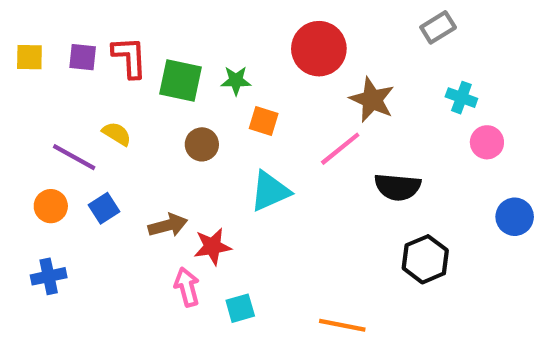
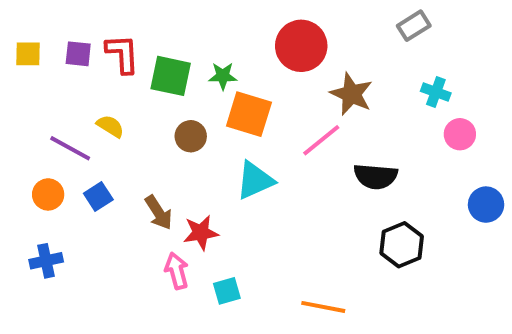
orange square: (264, 121) -> (249, 114), size x1.6
brown arrow: (168, 225) -> (159, 213), turned 72

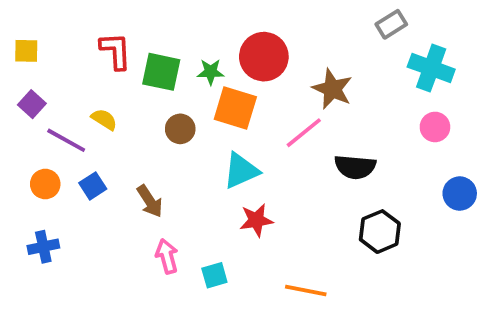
red circle: (301, 46) -> (264, 57), moved
purple square: (78, 54) -> (32, 104), moved, turned 36
cyan cross: (436, 92) -> (431, 68), moved, size x1.6
red star: (201, 233) -> (256, 220), moved

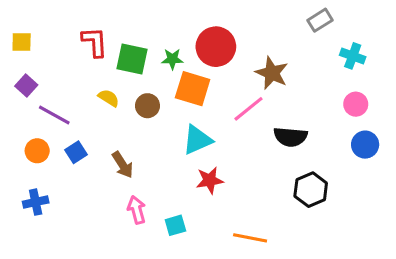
cyan cross: (431, 68) -> (353, 56), size x0.7
yellow semicircle: (104, 119) -> (109, 98), moved
blue circle: (460, 194) -> (365, 145), moved

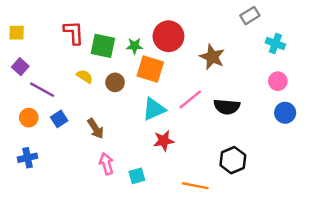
pink line: (249, 109) -> (190, 99), moved
black hexagon: (311, 190) -> (233, 160), moved

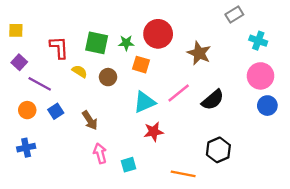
red L-shape: (74, 33) -> (59, 47), moved
orange square: (150, 69) -> (141, 65), size x0.7
pink circle: (278, 81) -> (261, 76), size x1.5
black semicircle: (227, 107) -> (213, 100), turned -45

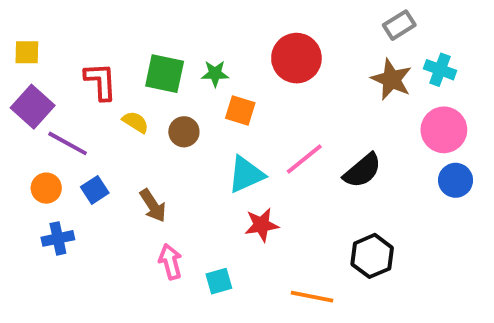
red circle: (158, 34) -> (296, 58), moved
brown star: (199, 53) -> (392, 79), moved
purple square: (19, 62) -> (33, 107), size x1.5
blue cross: (26, 148) -> (58, 238), moved

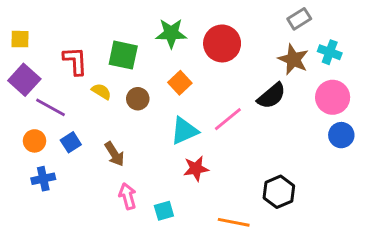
green star: (215, 74) -> (171, 33), moved, size x1.5
orange square: (240, 110) -> (180, 83), turned 30
black semicircle: (362, 171) -> (272, 96), moved

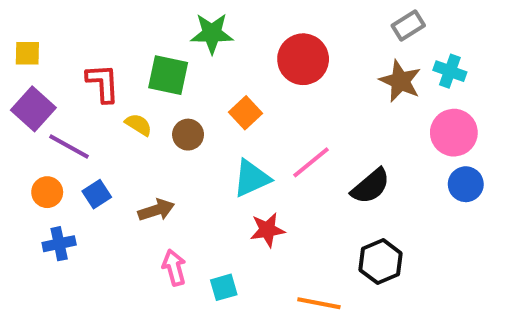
green star: (171, 33) -> (212, 33), moved
black semicircle: (272, 96) -> (371, 186), moved
brown arrow: (114, 154) -> (156, 210), turned -75

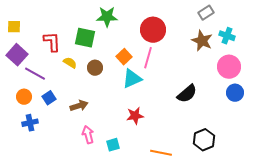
pink line: (311, 162) -> (148, 58), moved, turned -35
cyan triangle: (252, 178) -> (132, 79), moved
black hexagon: (380, 262) -> (204, 140), moved

